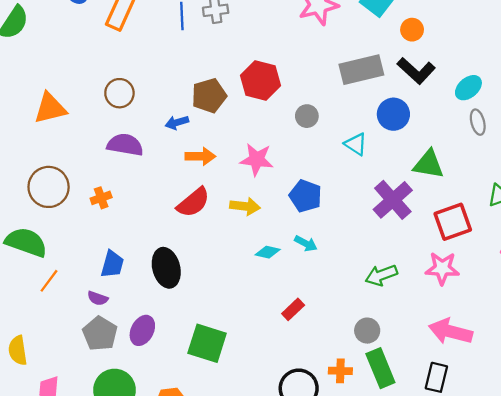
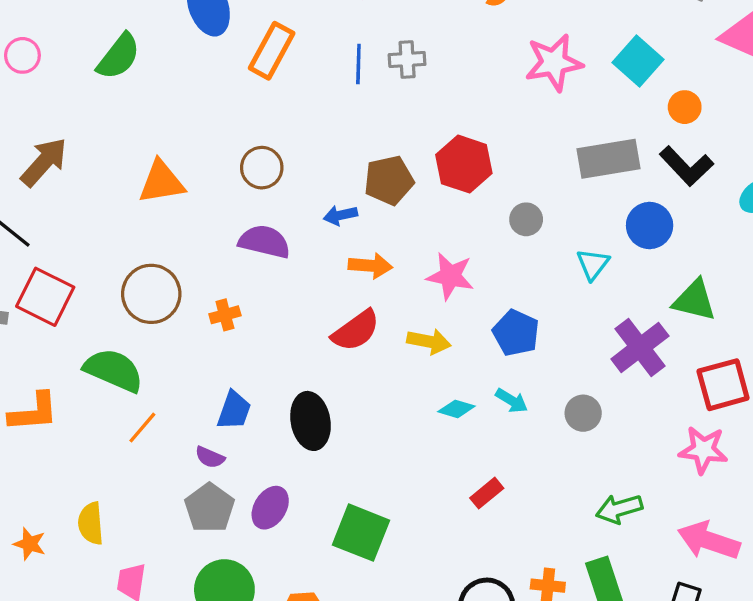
cyan triangle: (356, 144) -> (593, 264), turned 30
green arrow: (381, 275) -> (619, 509), moved
gray circle: (367, 331) -> (583, 413), moved

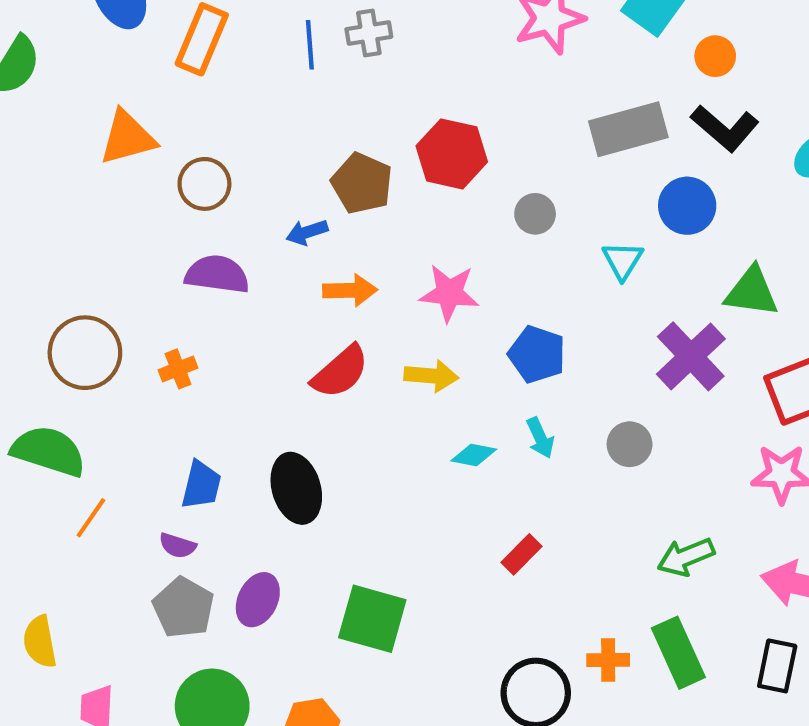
brown pentagon: (389, 180) -> (362, 183), turned -30
orange triangle: (161, 182) -> (128, 138), moved
cyan arrow: (512, 401) -> (540, 438), turned 40

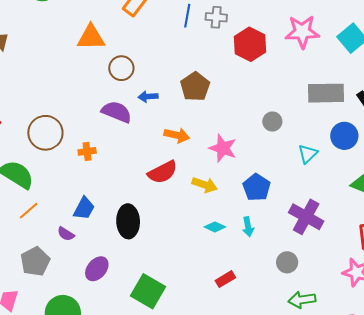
red hexagon: (452, 154) -> (250, 44), moved
blue arrow: (307, 232) -> (148, 97), moved
purple cross: (691, 356) -> (306, 217), moved, turned -32
gray circle: (630, 444) -> (287, 262), moved
gray pentagon: (183, 608) -> (35, 261), moved

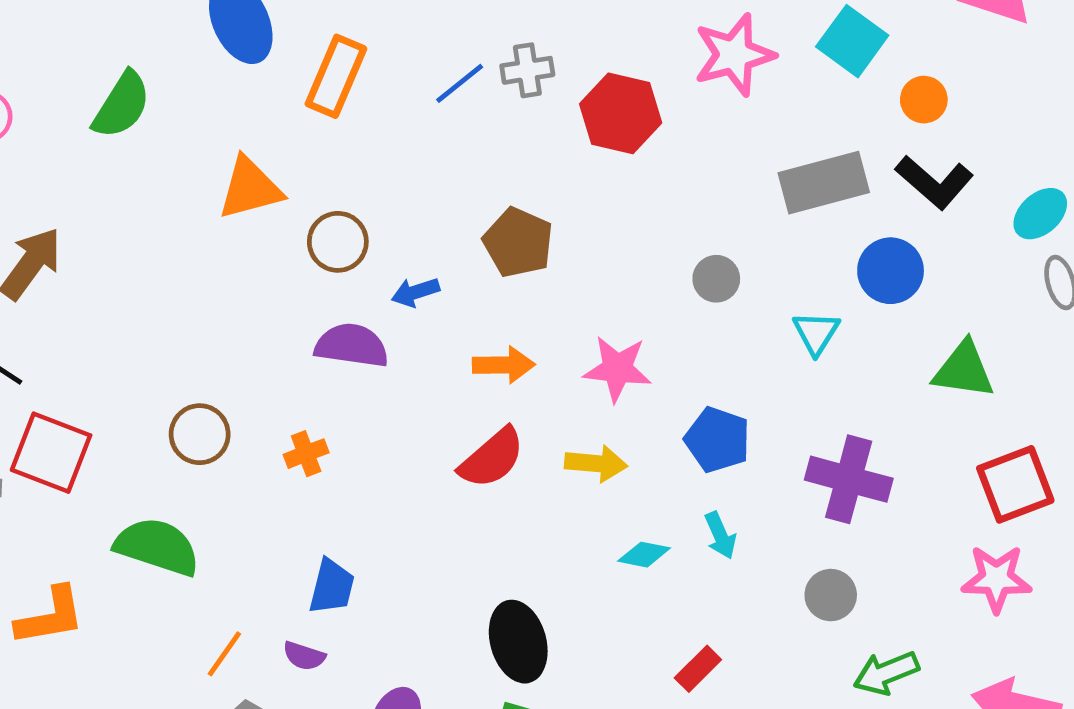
blue line: (187, 16) -> (460, 83), turned 55
brown circle: (45, 133) -> (200, 434), size x0.7
orange line: (29, 211) -> (224, 654), moved
black ellipse: (128, 221) -> (518, 642), moved

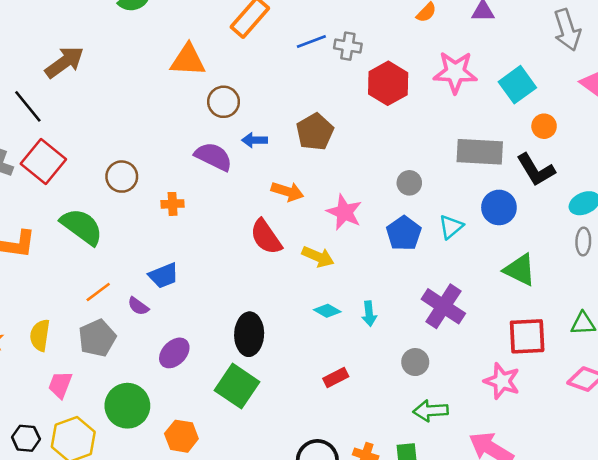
blue pentagon: (717, 440) -> (404, 233), moved
red semicircle: (492, 458) -> (266, 237), turned 78
blue trapezoid: (332, 587) -> (164, 276), turned 36

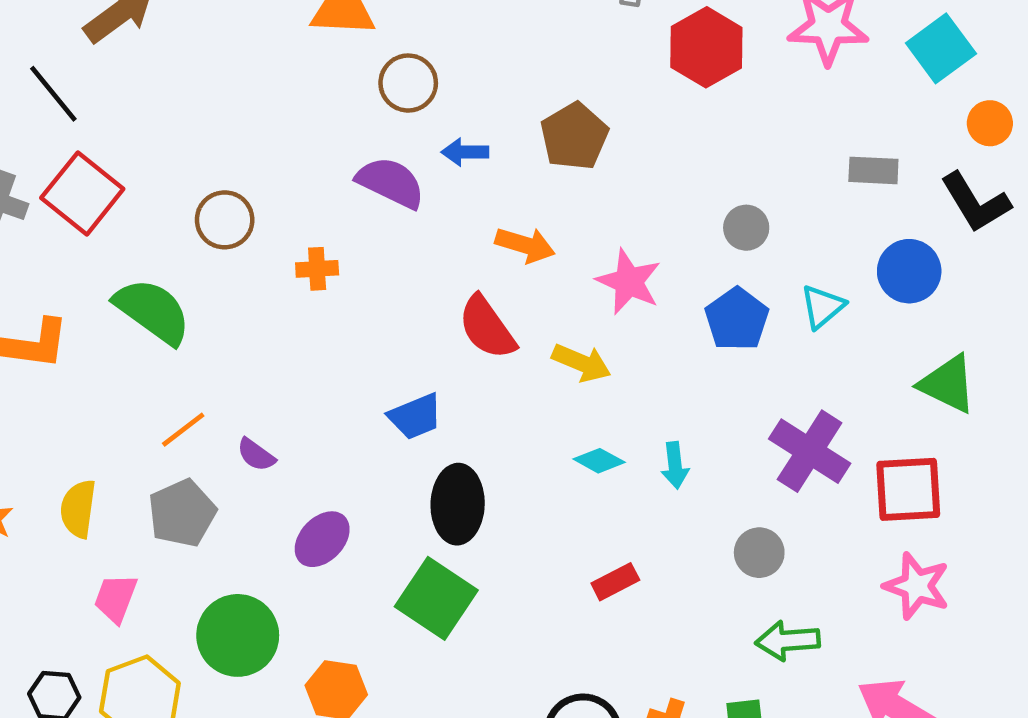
gray rectangle: (480, 152) -> (873, 170), size x0.6
blue trapezoid: (164, 276) -> (415, 416), moved
red square: (527, 336) -> (908, 489), moved

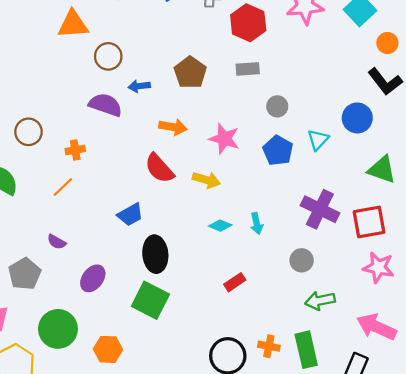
gray rectangle: (873, 170) -> (248, 69), moved
orange line: (183, 430) -> (63, 187), moved

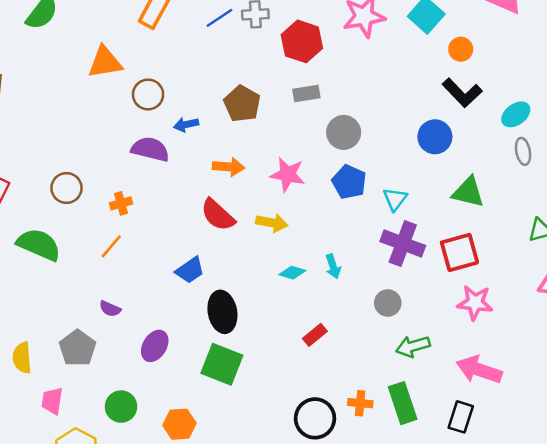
gray circle: (277, 106) -> (344, 132), size x1.4
cyan triangle: (318, 140) -> (395, 199), moved
green circle: (58, 329) -> (121, 407), size x0.7

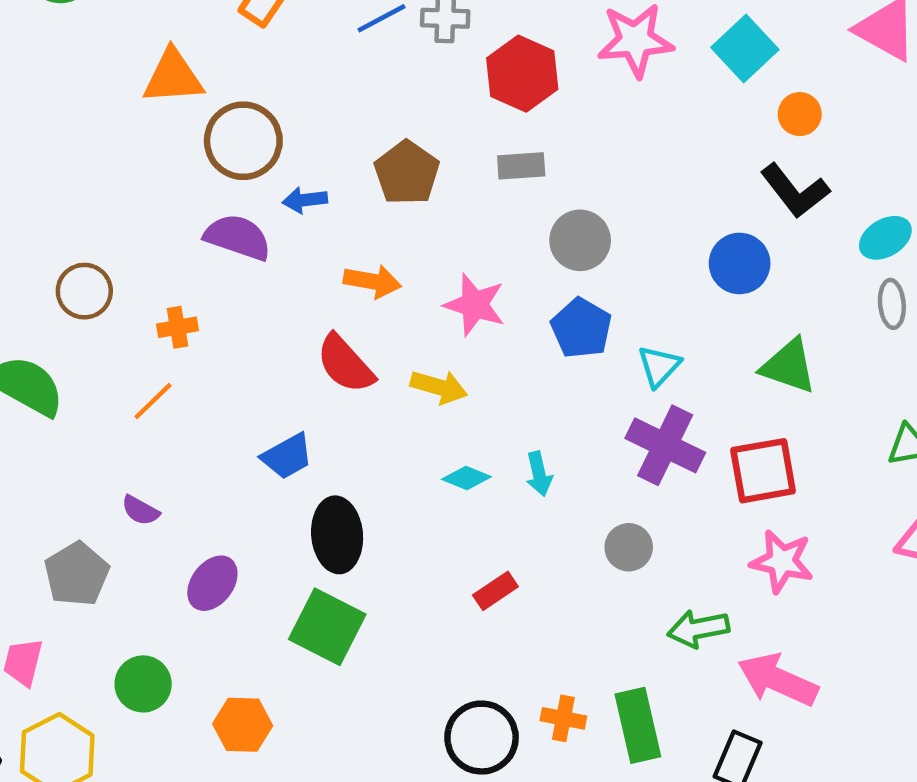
brown circle: (148, 94) -> (243, 141), size x1.4
green arrow: (413, 346) -> (698, 629), moved

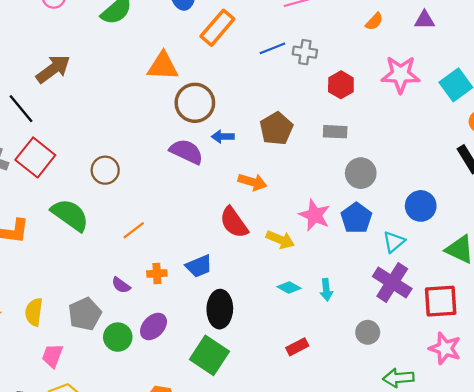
red hexagon: (522, 74) -> (341, 85), size x0.7
blue circle: (740, 263) -> (421, 206), moved
pink star: (475, 305) -> (315, 215), moved
orange cross: (177, 327) -> (157, 273), moved
green circle: (143, 684) -> (118, 337), moved

